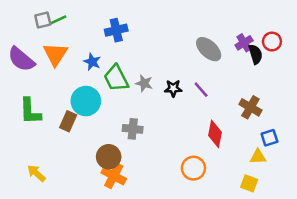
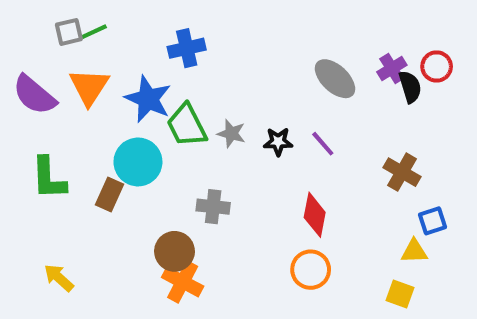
blue star: (92, 62) -> (148, 99), size x1.6
red diamond: (215, 134) -> (315, 215), moved

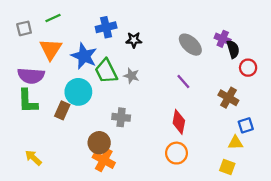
gray square: (69, 32) -> (24, 28), moved
red circle: (437, 66) -> (248, 68), moved
purple cross: (392, 69) -> (223, 39), turned -35
purple semicircle: (34, 95) -> (31, 76), moved, turned -36
black star: (278, 142) -> (134, 40), moved

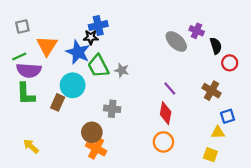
green line: (53, 18) -> (19, 56), moved
purple cross: (223, 39) -> (197, 31), moved
black star: (134, 40) -> (91, 37), moved
purple line: (183, 82) -> (170, 88), moved

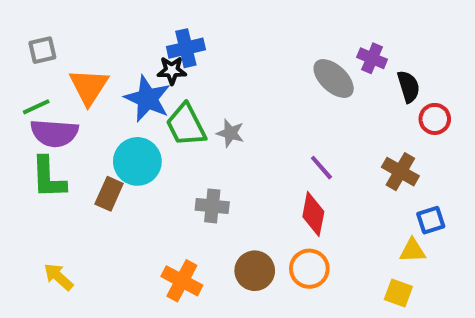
brown circle: (92, 132) -> (255, 271), moved

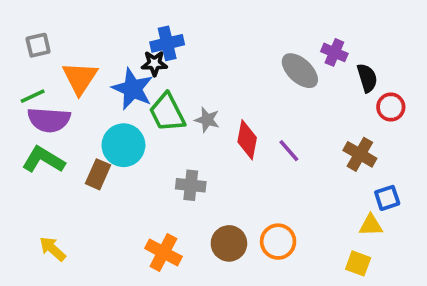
green L-shape: (48, 178) -> (43, 160), turned 123
red diamond: (313, 214) -> (247, 140), moved

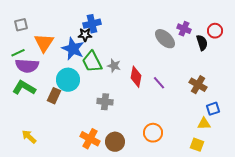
red circle: (391, 107) -> (215, 31), moved
brown circle: (229, 243) -> (115, 142), moved

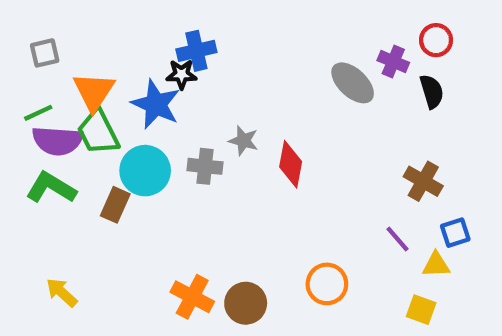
red circle: (215, 31) -> (436, 40), moved
green trapezoid: (92, 62) -> (98, 132), moved
purple line: (159, 83) -> (398, 239), moved
gray cross: (105, 102) -> (205, 166), moved

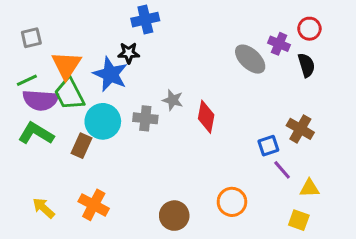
blue cross: (196, 51) -> (145, 20), moved
blue square: (455, 233) -> (268, 146), moved
orange cross: (192, 297) -> (94, 205), moved

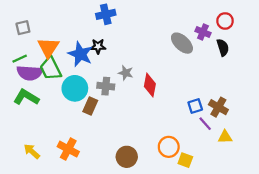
black star: (129, 53) -> (98, 46), moved
brown cross: (300, 129) -> (218, 107), moved
brown rectangle: (82, 146) -> (90, 106), moved
yellow square: (299, 220) -> (185, 160), moved

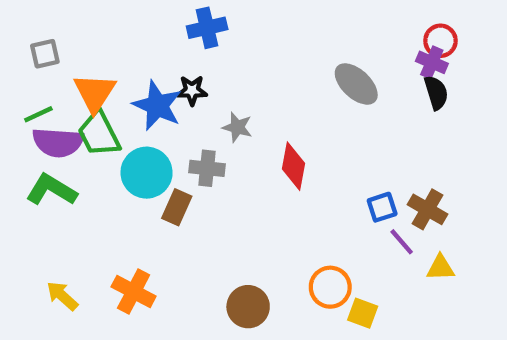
purple cross: (203, 32) -> (432, 62), moved
gray star: (126, 73) -> (237, 127), moved

